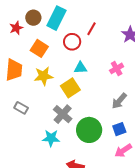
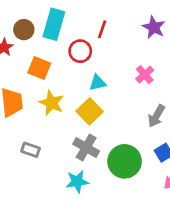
yellow star: (43, 76) -> (52, 103), turned -30

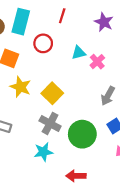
red line: (102, 29) -> (62, 16), moved
cyan triangle: (98, 83) -> (79, 53), moved

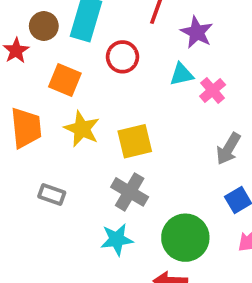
purple star: (104, 22) -> (197, 32), moved
yellow square: (52, 93) -> (135, 141), turned 30
green circle: (82, 134) -> (185, 238), moved

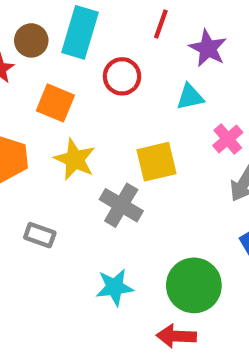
pink cross: (213, 90) -> (228, 139), moved
yellow square: (135, 141) -> (156, 162), moved
gray cross: (130, 192) -> (121, 205), moved

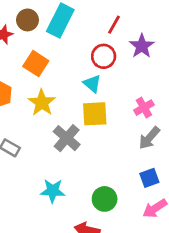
red circle: (122, 76) -> (104, 56), moved
cyan triangle: (190, 97) -> (92, 84), moved, turned 42
green circle: (194, 285) -> (105, 199), size x0.7

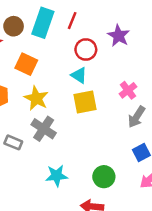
red line: (114, 25) -> (72, 21), moved
gray cross: (67, 138) -> (44, 129), moved

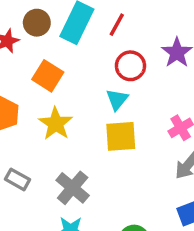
cyan triangle: (79, 75) -> (117, 99), turned 30
gray cross: (44, 129) -> (73, 188), moved

